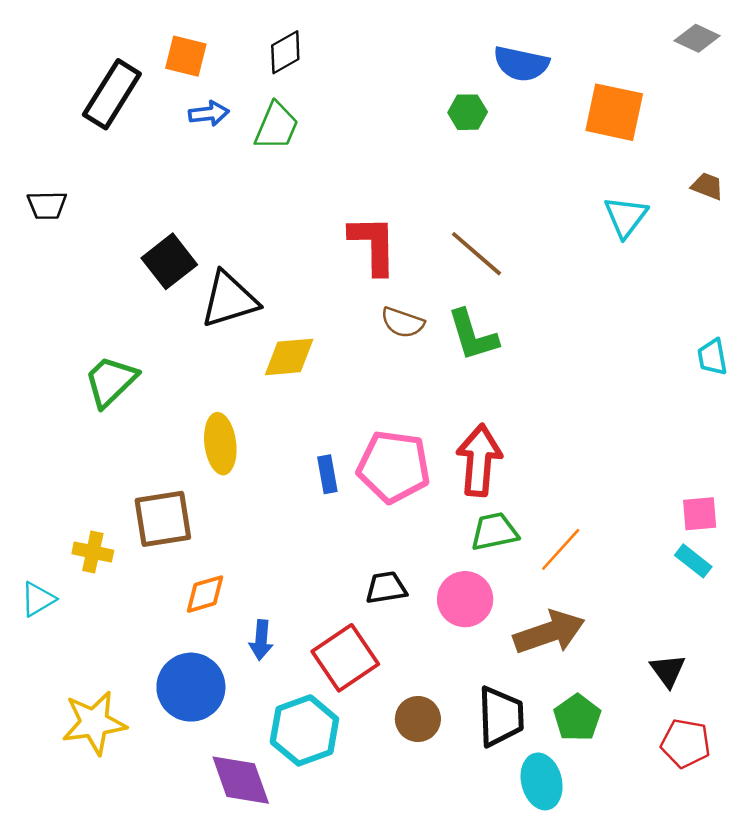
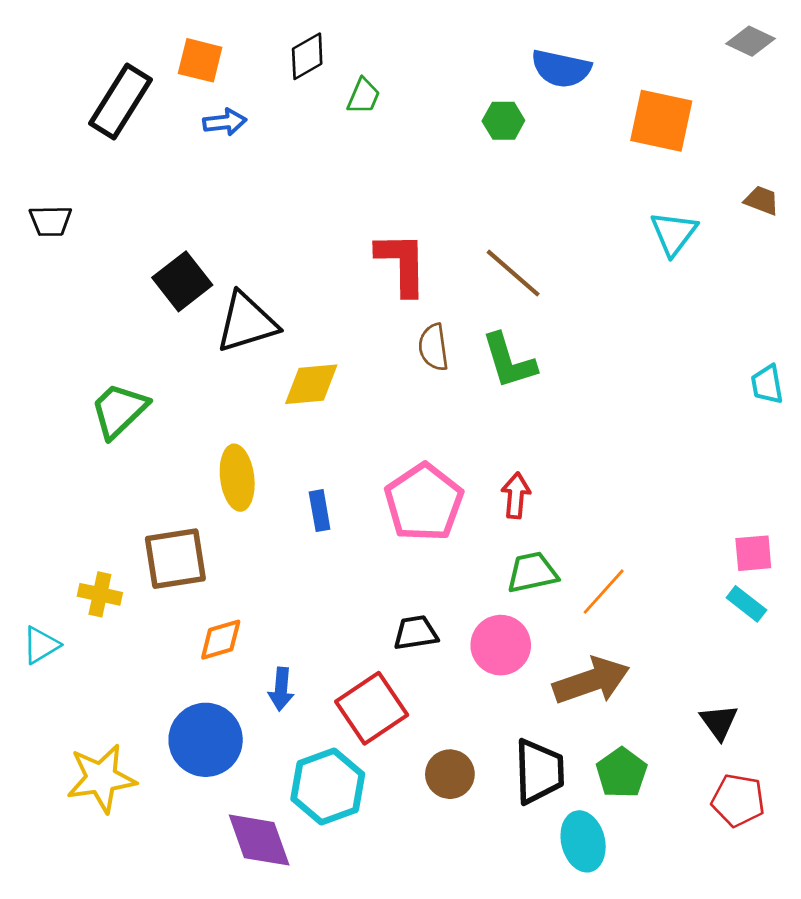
green trapezoid: (276, 126) -> (363, 96), moved, size x0.7
brown semicircle: (403, 323) -> (433, 347), turned 63
red arrow: (479, 460) -> (516, 495), size x0.6
pink pentagon: (394, 467) -> (424, 502), turned 30
blue rectangle: (327, 474) -> (320, 511), moved

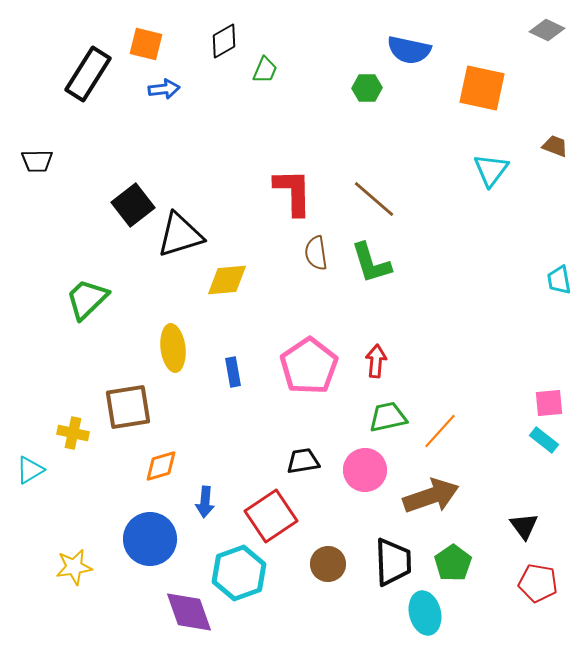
yellow star: (101, 778) -> (74, 567), size x0.7

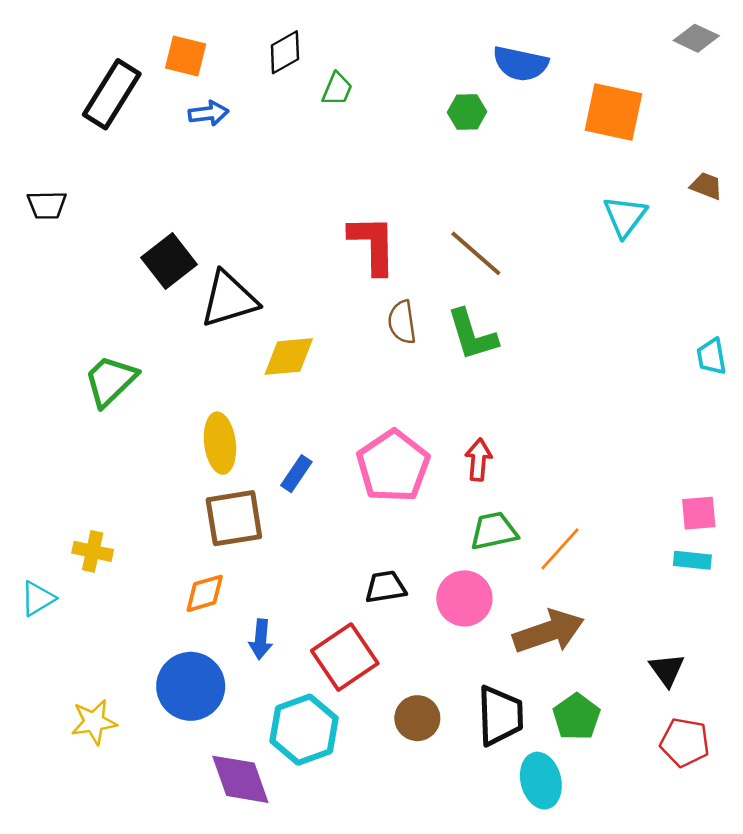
blue rectangle: (233, 372) -> (296, 474), turned 44
brown square: (128, 407) -> (234, 518), moved
cyan rectangle: (544, 440) -> (692, 560), turned -32

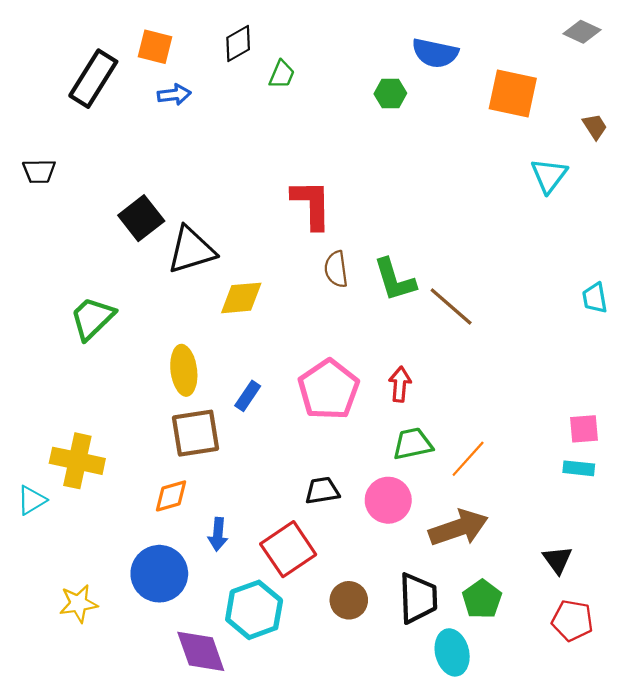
brown trapezoid: (706, 186) -> (595, 127), moved, turned 36
cyan triangle: (625, 216) -> (549, 176), moved
brown line: (476, 253) -> (451, 306), moved
yellow cross: (93, 551) -> (77, 461), size x1.6

